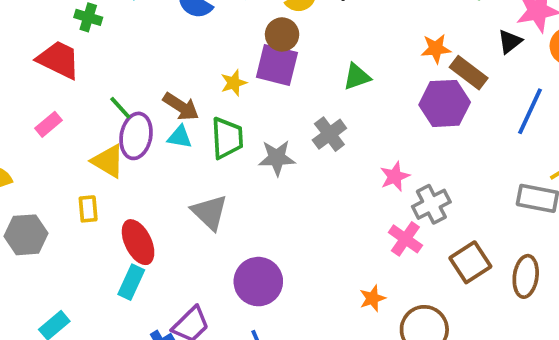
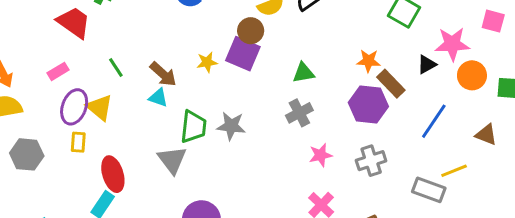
gray cross: (329, 134) -> (299, 113), moved
purple ellipse: (136, 136) -> (74, 107), moved
green trapezoid: (227, 138) -> (193, 127), moved
gray cross: (431, 204) -> (371, 161), moved

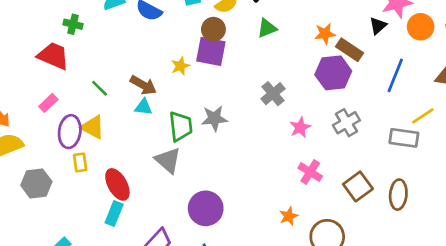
green triangle: (304, 73) -> (267, 28), moved

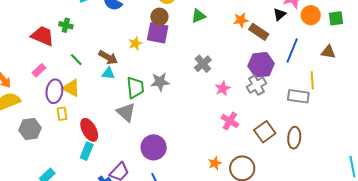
green cross: (73, 24) -> (66, 25), moved
purple hexagon: (333, 73) -> (261, 65), moved
yellow line: (423, 116) -> (312, 80), turned -60
orange star: (289, 216) -> (215, 163), moved

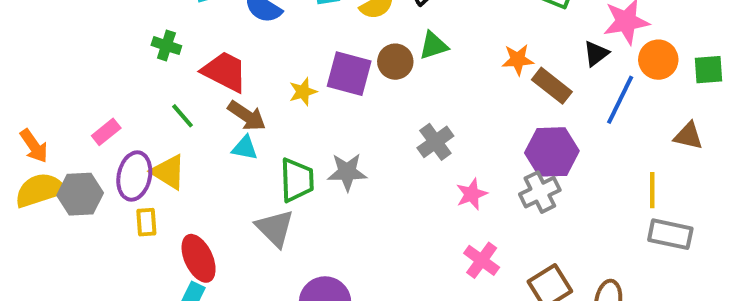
brown circle: (159, 17) -> (395, 62), moved
red trapezoid: (43, 36) -> (225, 72), moved
blue line: (292, 51) -> (620, 100), moved
gray rectangle: (298, 96) -> (670, 234), moved
gray hexagon: (30, 129) -> (80, 194), moved

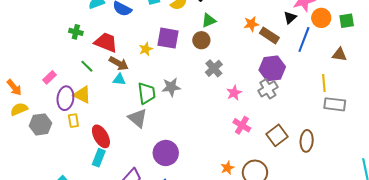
brown circle: (395, 62) -> (201, 40), moved
yellow semicircle: (40, 190) -> (19, 109), size x0.7
gray hexagon: (80, 194) -> (41, 124), moved

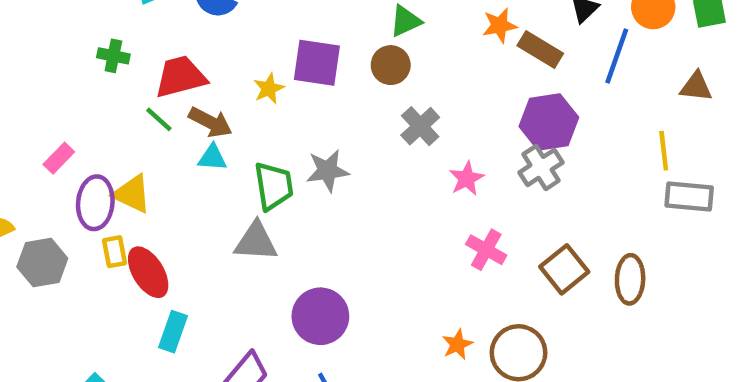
red trapezoid: (106, 42) -> (181, 77), turned -35
green line: (87, 66) -> (159, 119), moved
gray triangle: (138, 118) -> (256, 242), turned -35
red ellipse: (101, 136) -> (148, 272), moved

